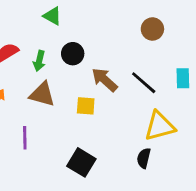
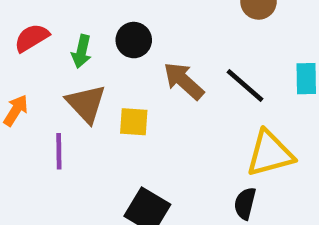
brown triangle: (42, 94) -> (86, 104), turned 32
yellow square: (86, 106) -> (134, 122), moved
purple line: (25, 138) -> (59, 151), moved

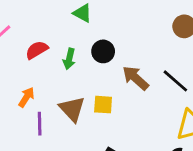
brown triangle: (86, 104) -> (72, 109), moved
purple line: (59, 151) -> (40, 124), moved

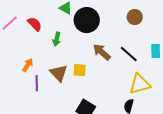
red semicircle: (37, 50) -> (35, 24), moved, turned 77
black circle: (103, 51) -> (87, 20), moved, size x1.6

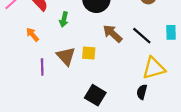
orange arrow: (28, 65) -> (32, 35), moved, turned -72

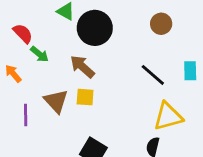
green arrow: (64, 19) -> (39, 54), moved, turned -64
brown arrow: (113, 33) -> (82, 67), moved

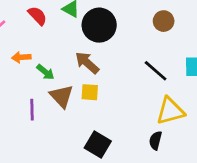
red semicircle: (23, 33) -> (37, 16), moved
green arrow: (39, 54) -> (45, 72), moved
orange arrow: (13, 74) -> (21, 57), moved, turned -54

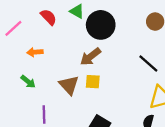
brown arrow: (87, 63) -> (90, 57), turned -80
green arrow: (45, 72) -> (28, 82), moved
purple line: (32, 110) -> (44, 115), moved

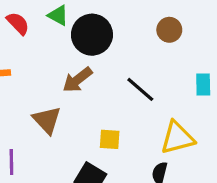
black line: (148, 63) -> (140, 89), moved
yellow square: (93, 82) -> (110, 139), moved

